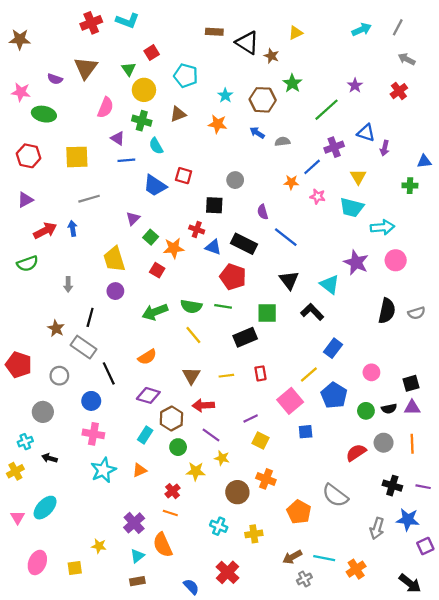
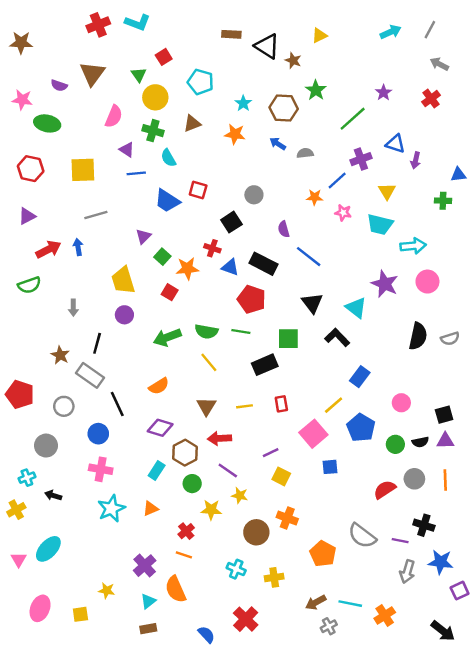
black square: (214, 205) -> (231, 222), turned -36
purple line: (423, 487) -> (400, 541), moved

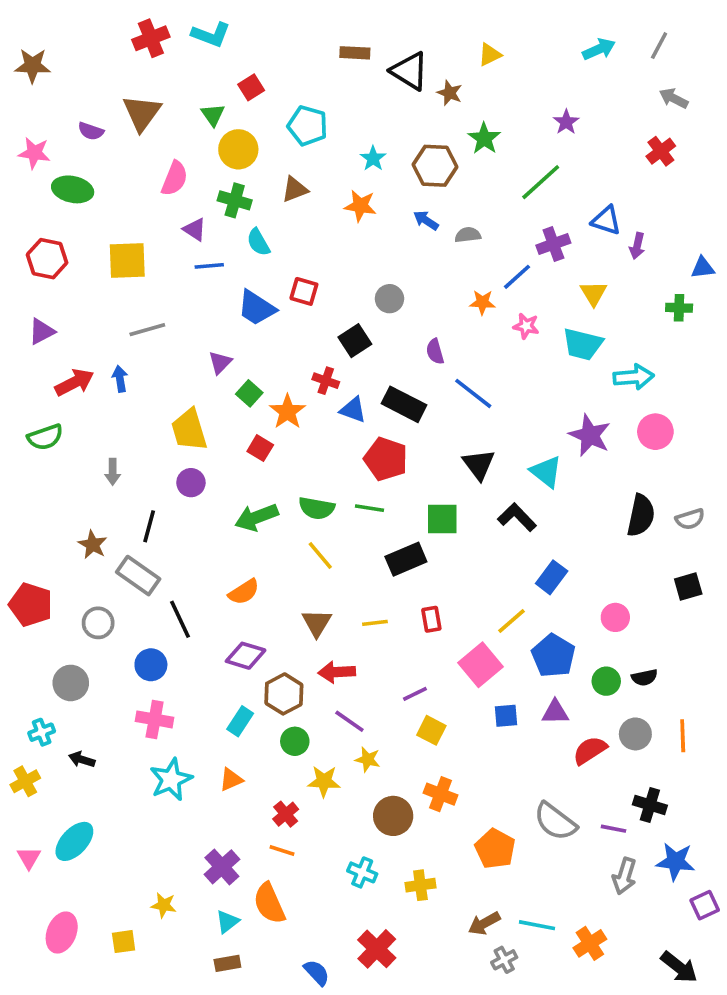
purple star: (383, 93) -> (566, 122), moved
orange star: (187, 268) -> (287, 412), turned -30
black square: (444, 415) -> (688, 586), moved
purple triangle: (445, 441) -> (555, 712), moved

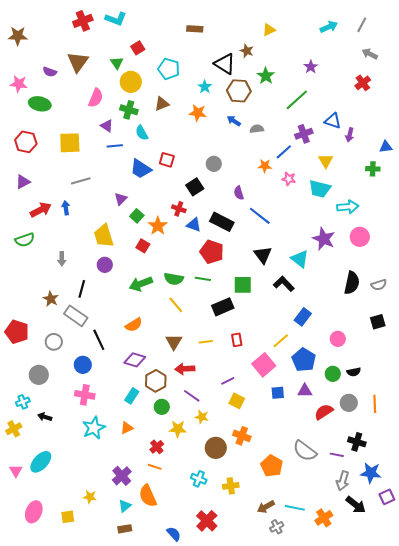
black triangle: (410, 71) -> (225, 64), moved
black arrow: (679, 967) -> (356, 505), moved

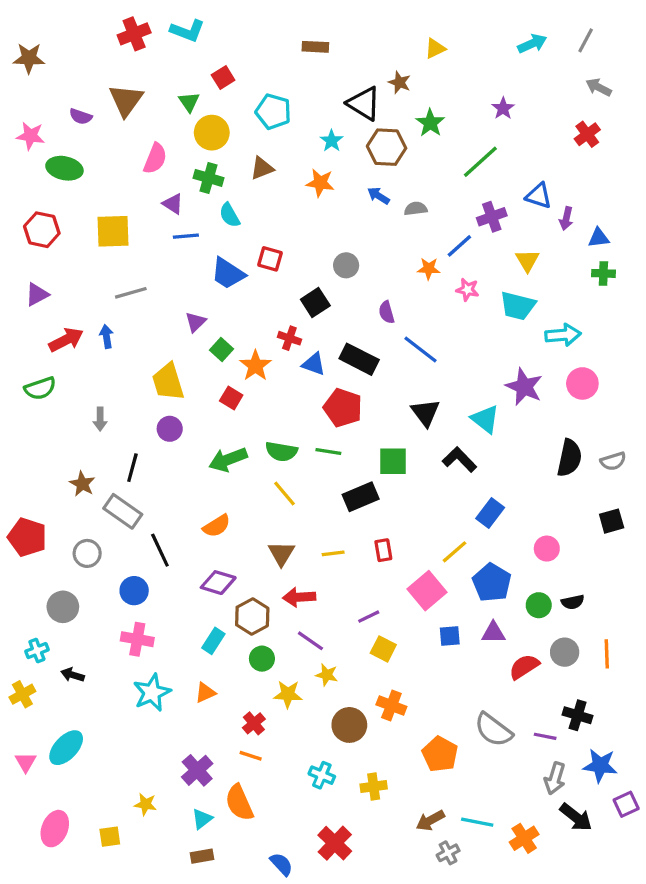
blue triangle: (386, 147) -> (599, 238), moved

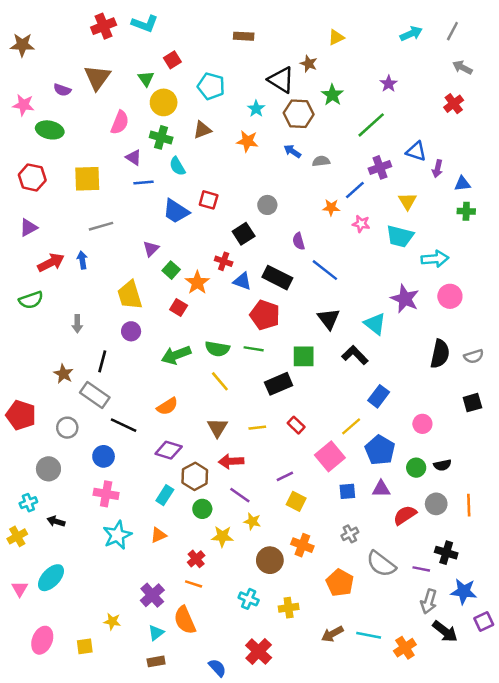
black line: (160, 550) -> (124, 425), turned -40
red rectangle: (383, 550) -> (296, 425), turned -36
gray cross: (448, 853) -> (350, 534), moved

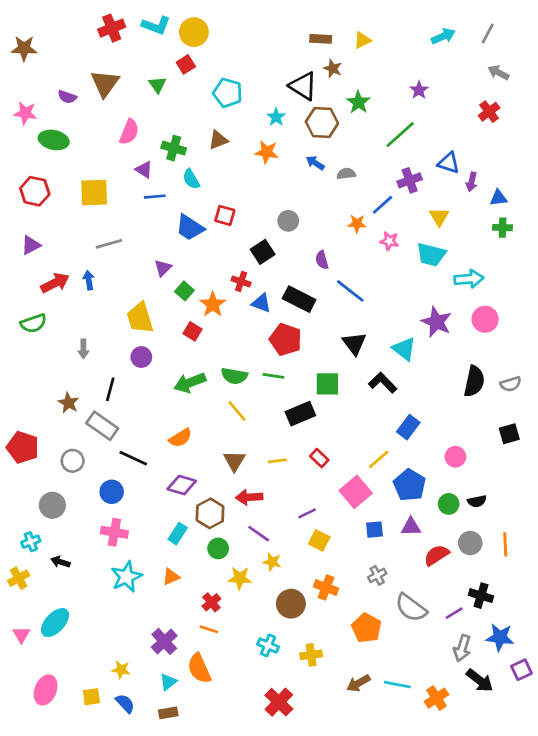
brown rectangle: (244, 36) -> (321, 39), moved
yellow circle: (164, 102) -> (194, 32), moved
purple line: (421, 569) -> (454, 613), turned -42
blue semicircle: (217, 668) -> (125, 703), moved

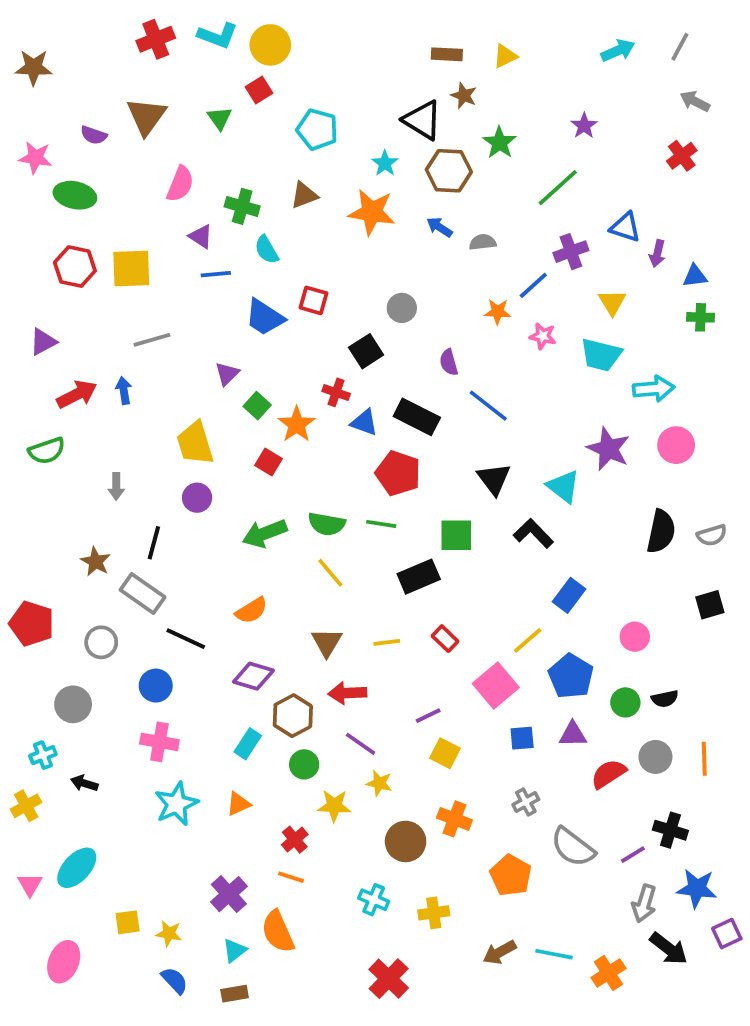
orange star: (267, 152) -> (372, 212), size x1.4
red hexagon: (35, 191) -> (75, 267), moved
yellow square: (91, 697) -> (128, 922), moved

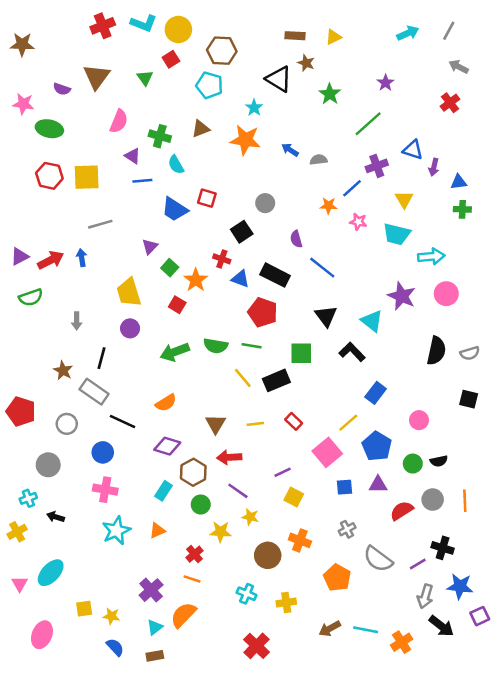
brown hexagon: (449, 171) -> (222, 51), moved
purple triangle: (43, 342) -> (20, 256), moved
yellow line: (330, 573) -> (243, 378), moved
black square: (710, 605) -> (469, 399), turned 30
orange semicircle: (278, 932) -> (183, 615), turned 68

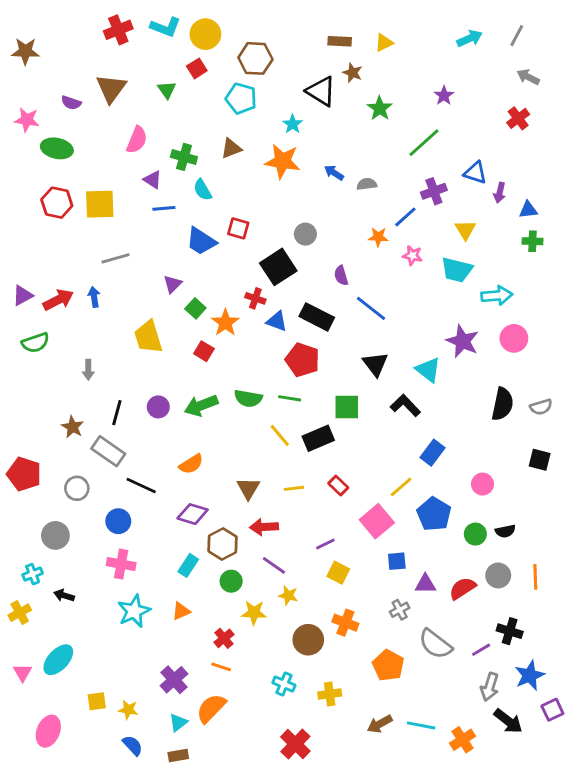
black square: (242, 232) -> (278, 267), size x1.4
purple circle: (130, 328) -> (158, 407), moved
purple triangle: (378, 485) -> (425, 584), moved
blue star: (460, 586) -> (530, 675), turned -30

